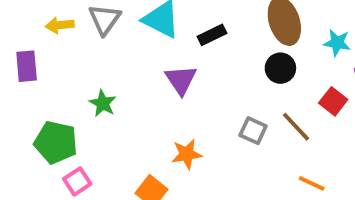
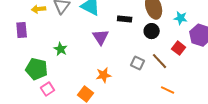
black rectangle: (212, 35) -> (125, 19), moved, turned 32

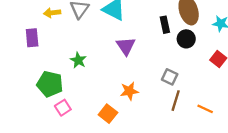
black rectangle: (125, 19) -> (165, 25), moved, turned 72
brown line: (160, 61) -> (176, 101), moved, turned 60

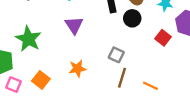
green star: (78, 60) -> (28, 39), size x1.6
pink square: (63, 108) -> (14, 85), turned -35
orange square: (108, 114) -> (41, 80), moved

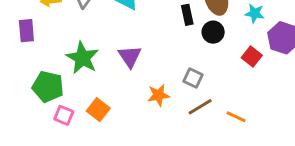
purple triangle: (74, 25) -> (130, 56), moved
orange star: (77, 69) -> (159, 95), moved
brown line: (122, 78) -> (200, 107), turned 42

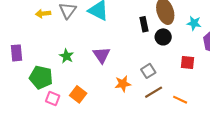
purple rectangle: (26, 31) -> (17, 53), moved
red square: (252, 56) -> (188, 62), moved, turned -32
green star: (82, 58) -> (66, 56), size x0.6
gray square: (193, 78) -> (148, 71), turned 32

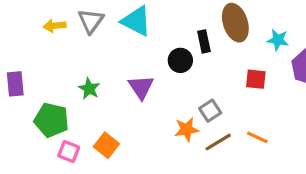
black circle: (163, 37) -> (180, 60), moved
red square: (188, 62) -> (256, 79), moved
orange star: (123, 84) -> (187, 130), moved
orange line: (180, 100) -> (257, 137), moved

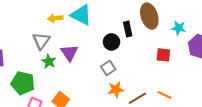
gray triangle: (91, 21) -> (41, 41), moved
yellow arrow: (55, 26) -> (55, 18), moved
purple triangle: (141, 87) -> (69, 53), moved
gray square: (210, 111) -> (108, 68), moved

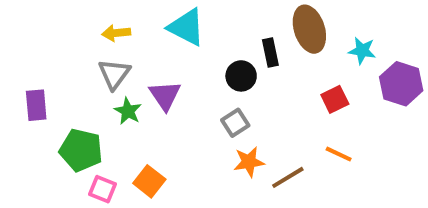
yellow arrow: (55, 18) -> (116, 33), moved
red square: (163, 55) -> (335, 99), turned -32
orange line: (164, 95) -> (339, 154), moved

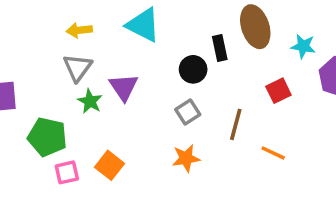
orange line: (339, 154) -> (273, 153), moved
orange star: (249, 162) -> (186, 158), moved
brown line: (288, 177) -> (236, 124), moved, turned -44
pink square: (103, 189) -> (67, 172), turned -35

